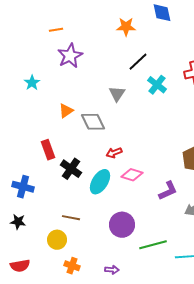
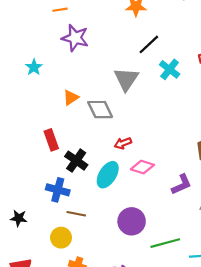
purple star: (70, 56) -> (75, 38), turned -30
gray triangle: (117, 94) -> (126, 79), size x1.4
blue cross: (23, 187) -> (58, 190), moved

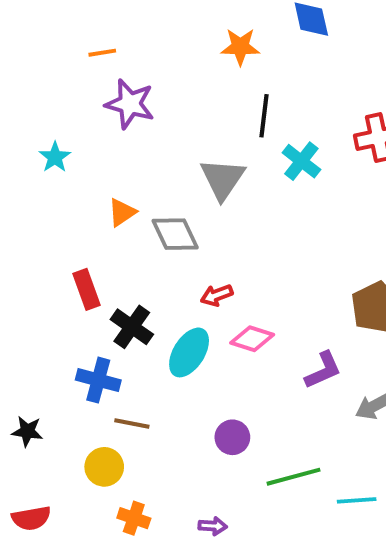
black line: (149, 44) -> (264, 116), turned -40
purple circle: (132, 221) -> (232, 437), size x0.7

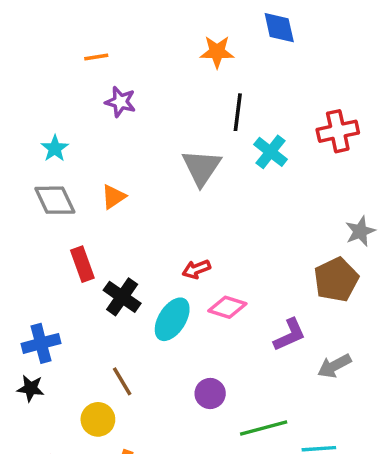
purple star: (130, 104) -> (120, 102), size x0.7
gray diamond: (175, 234) -> (55, 200), moved
blue cross: (98, 380) -> (41, 343), moved, turned -30
brown line: (132, 423) -> (122, 381), turned 48

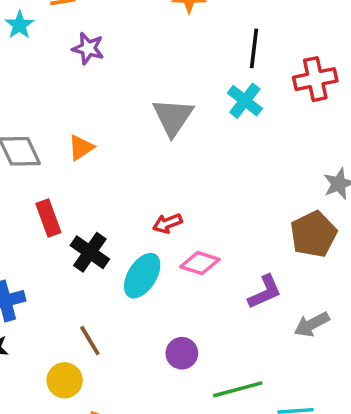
black line: (238, 112) -> (254, 48), moved
cyan star: (55, 148) -> (20, 25), moved

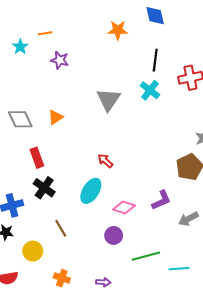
red arrow: (167, 223) -> (105, 161), turned 63
black cross: (90, 252) -> (44, 188), moved
pink diamond: (200, 263) -> (124, 207), moved
yellow circle: (65, 380) -> (33, 251), moved

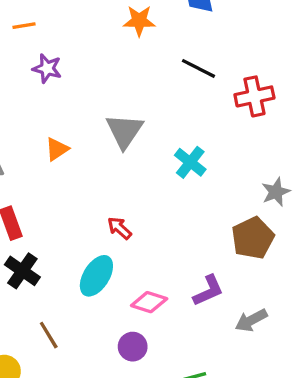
black line: (155, 60) -> (198, 68), turned -70
cyan cross: (150, 90) -> (190, 162), moved
orange triangle: (56, 117) -> (57, 149), moved

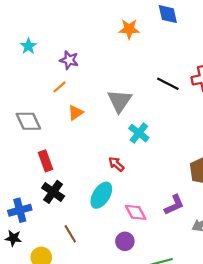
orange line: (24, 26) -> (59, 87), moved, turned -32
black line: (198, 68) -> (168, 84), moved
cyan cross: (190, 162) -> (139, 133), moved
pink diamond: (149, 302) -> (136, 212), turned 45

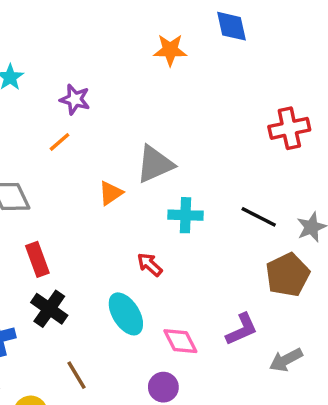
black line: (168, 84) -> (259, 217), moved
gray triangle: (120, 101) -> (155, 164), turned 32
orange triangle: (76, 113) -> (111, 193), moved
cyan cross: (139, 133) -> (185, 215), turned -36
cyan ellipse: (101, 195) -> (126, 314), turned -64

